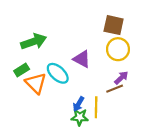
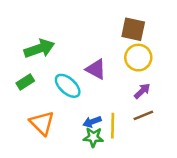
orange triangle: (36, 83) -> (42, 123), moved
brown line: (115, 89) -> (143, 115), moved
blue arrow: (79, 104) -> (92, 122), turned 40

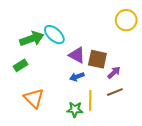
brown square: (133, 29) -> (97, 59), moved
yellow circle: (138, 58) -> (126, 20), moved
cyan ellipse: (68, 86) -> (54, 35), moved
blue arrow: (92, 122) -> (77, 77), moved

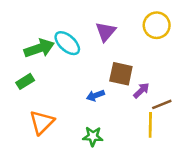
purple triangle: (77, 55) -> (106, 32), moved, turned 42
brown line: (115, 92) -> (162, 104), moved
orange triangle: (34, 98) -> (42, 122), turned 30
yellow line: (90, 100) -> (150, 125), moved

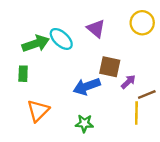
purple triangle: (106, 32) -> (96, 29), turned -30
green rectangle: (25, 81) -> (23, 74), turned -56
blue arrow: (95, 95) -> (87, 86), size x1.6

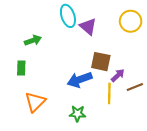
cyan ellipse: (61, 39) -> (68, 16), moved, turned 30
green arrow: (36, 44) -> (33, 40), size x0.7
yellow line: (136, 113) -> (109, 93), moved

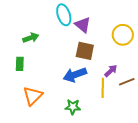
yellow circle: (131, 21) -> (123, 35), moved
brown square: (101, 62) -> (85, 51), moved

